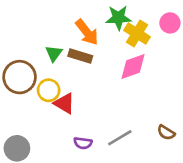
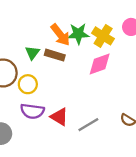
green star: (119, 18) -> (78, 34), moved
red triangle: (64, 103) -> (59, 117), moved
purple semicircle: (83, 143) -> (32, 111), moved, size x1.5

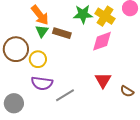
orange arrow: (60, 35) -> (40, 15), moved
red triangle: (59, 117) -> (103, 80), moved, turned 30
gray line: (88, 125) -> (65, 95), moved

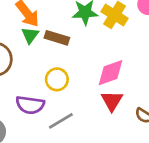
pink diamond: (102, 41) -> (111, 73), moved
yellow circle: (38, 59) -> (57, 79), moved

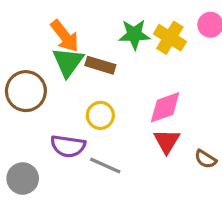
green triangle: (30, 35) -> (68, 62), size x1.5
gray line: (61, 121) -> (105, 166), turned 55

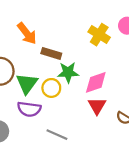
green star: (134, 34) -> (68, 72), moved
green triangle: (68, 62) -> (27, 84), moved
gray line: (105, 166) -> (57, 135), moved

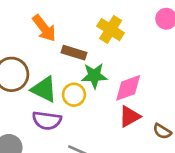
yellow cross: (99, 35) -> (111, 30), moved
green triangle: (27, 84) -> (44, 89), turned -40
red triangle: (97, 106) -> (130, 116), turned 30

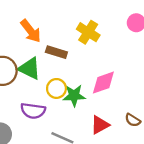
green star: (94, 76) -> (74, 95), moved
green triangle: (44, 89) -> (29, 69), moved
red triangle: (130, 116) -> (100, 125), moved

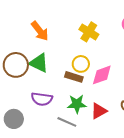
brown rectangle: (56, 52) -> (74, 77), moved
yellow circle: (56, 88) -> (81, 64), moved
green star: (74, 95) -> (77, 104), moved

